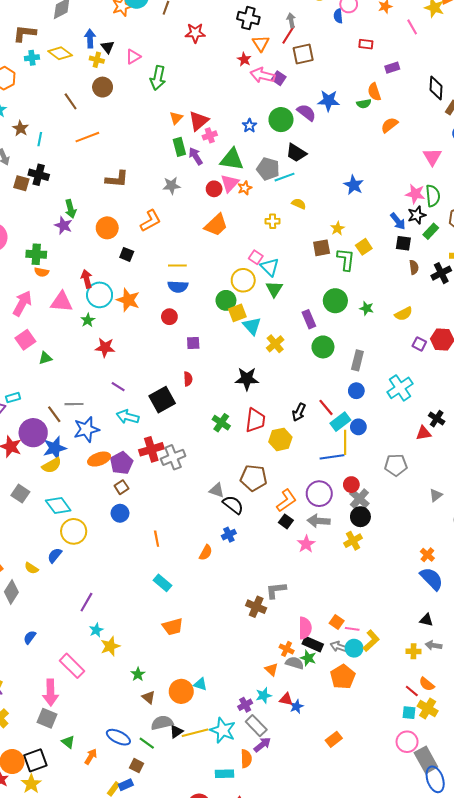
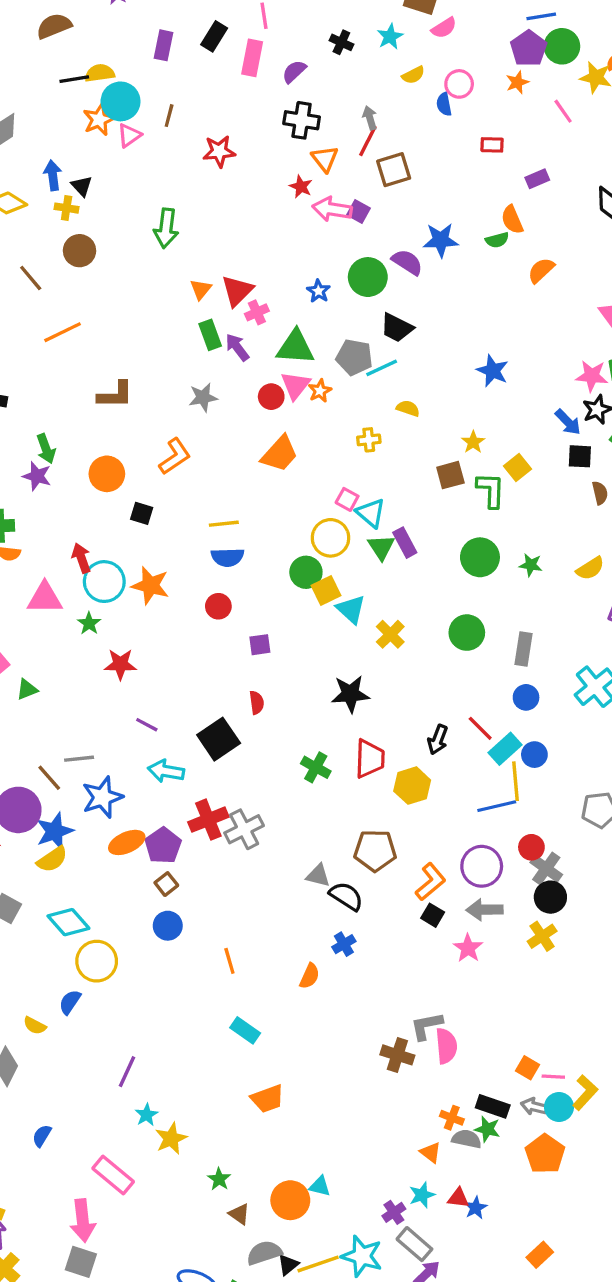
pink triangle: (133, 57) -> (129, 135), moved
purple rectangle: (309, 319) -> (405, 543), moved
pink semicircle: (305, 628) -> (446, 1046), moved

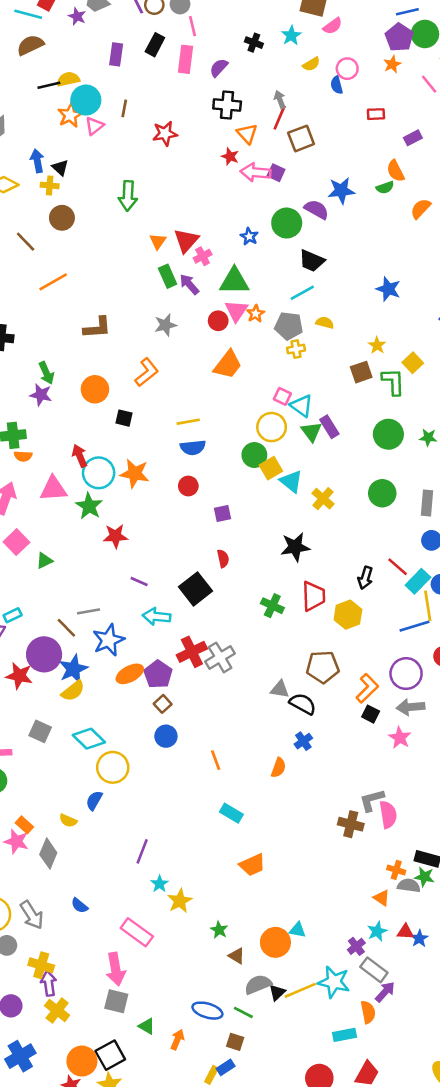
gray pentagon: (354, 357) -> (289, 326), moved
green star: (89, 623) -> (89, 506), size x1.5
blue semicircle: (42, 1136) -> (79, 906), turned -78

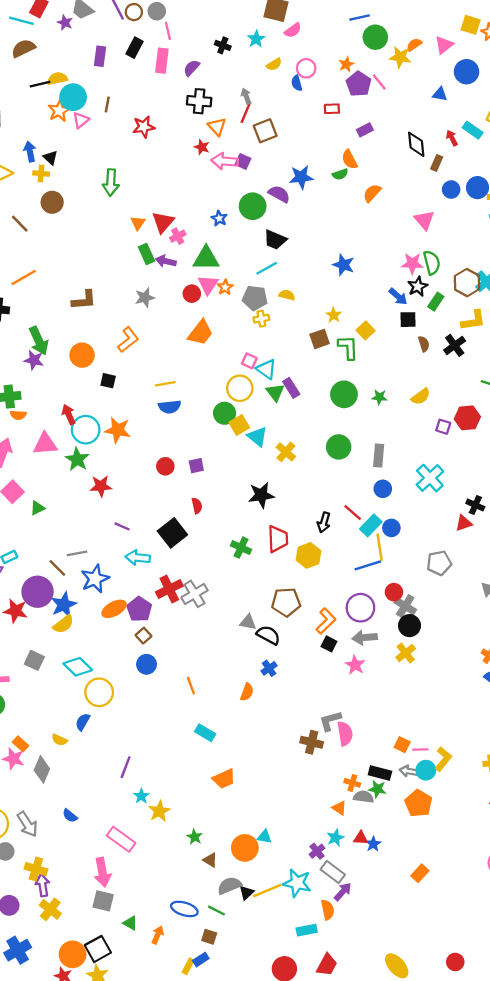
purple pentagon: (399, 37) -> (359, 84), moved
orange line: (53, 282) -> (24, 278), moved
purple arrow: (189, 284) -> (166, 261), turned -36
green arrow: (46, 373) -> (39, 341), size x1.4
red circle: (188, 486) -> (165, 466), moved

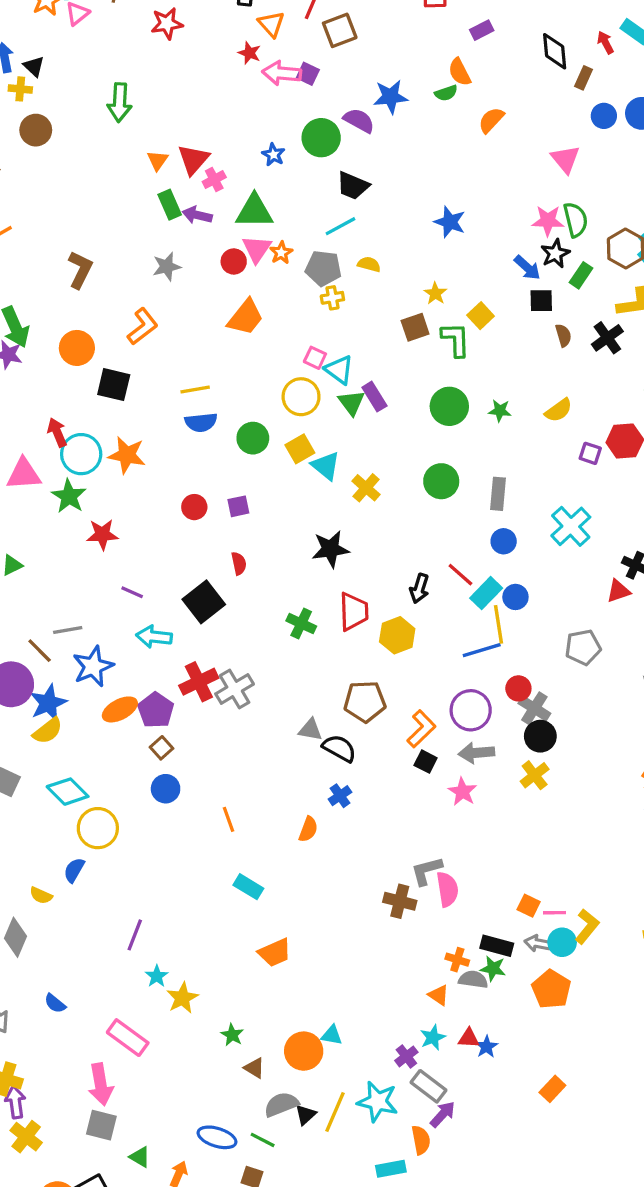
brown L-shape: (84, 300) -> (80, 270), turned -60
black square: (108, 381) -> (114, 385), size x1.5
green circle: (225, 413) -> (253, 438), moved
yellow line: (267, 891) -> (335, 1112), turned -44

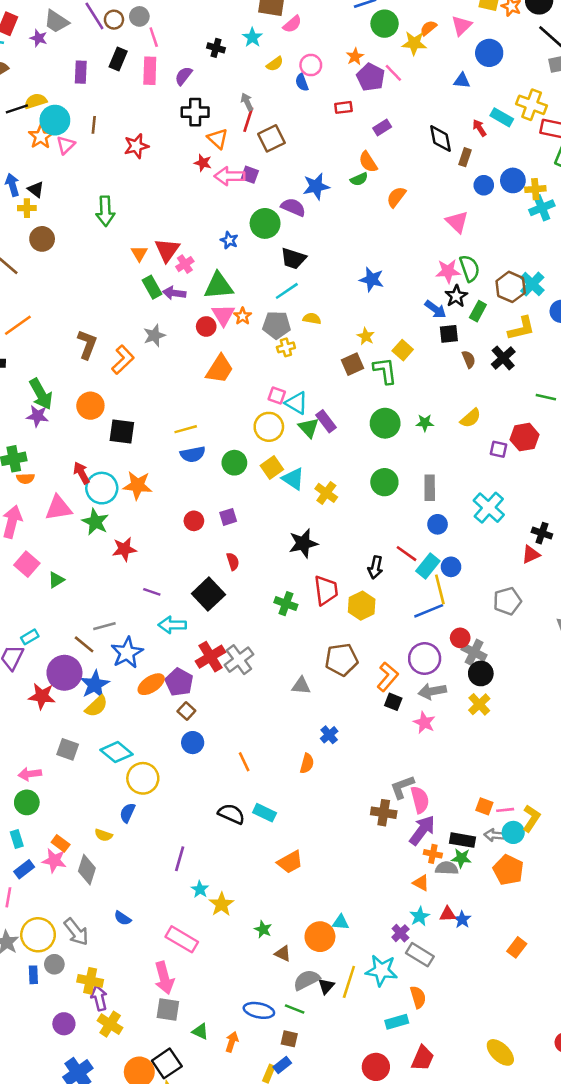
orange L-shape: (143, 326) -> (123, 360), moved
black semicircle: (339, 748) -> (231, 814), moved
purple arrow: (443, 1114) -> (422, 830), moved, size x1.4

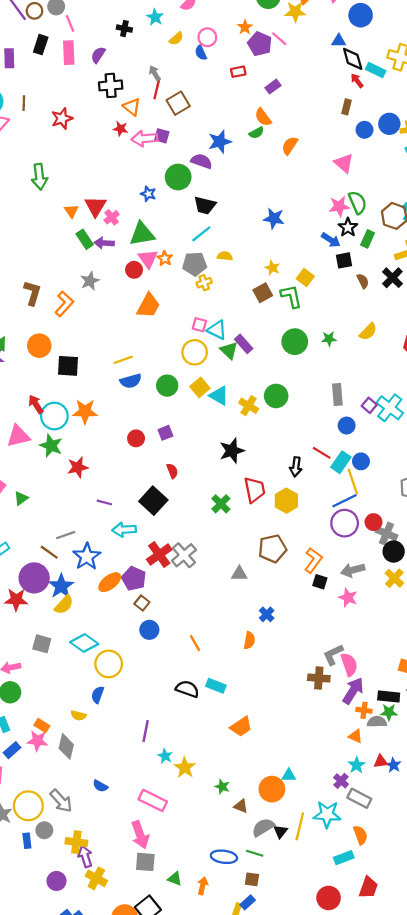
black diamond: (441, 139) -> (353, 59), moved
purple square: (499, 449) -> (369, 405), moved, turned 32
green circle: (384, 482) -> (276, 396), moved
green cross: (286, 604) -> (221, 504), turned 30
purple circle: (425, 658) -> (345, 523), moved

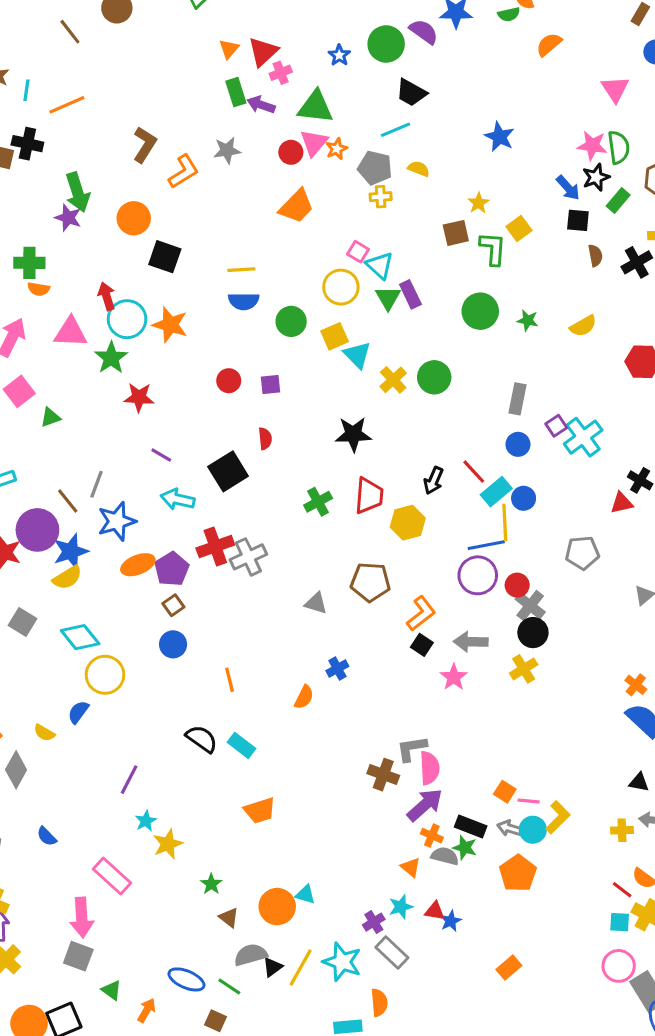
gray line: (66, 535) -> (97, 484), turned -66

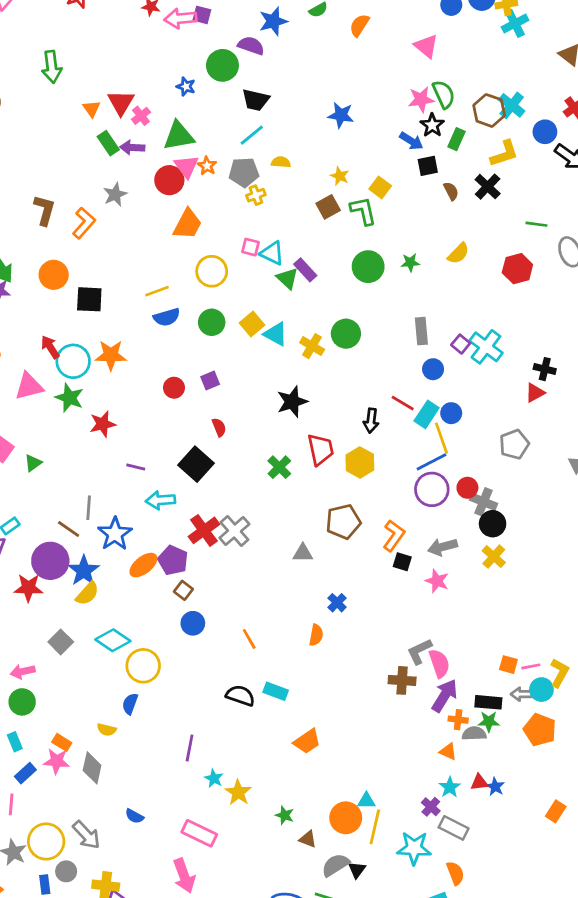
red circle: (291, 152) -> (169, 180), size x1.4
yellow circle: (341, 287) -> (212, 271), moved
gray square: (23, 622) -> (61, 642), turned 30
yellow line: (301, 967) -> (375, 827), moved

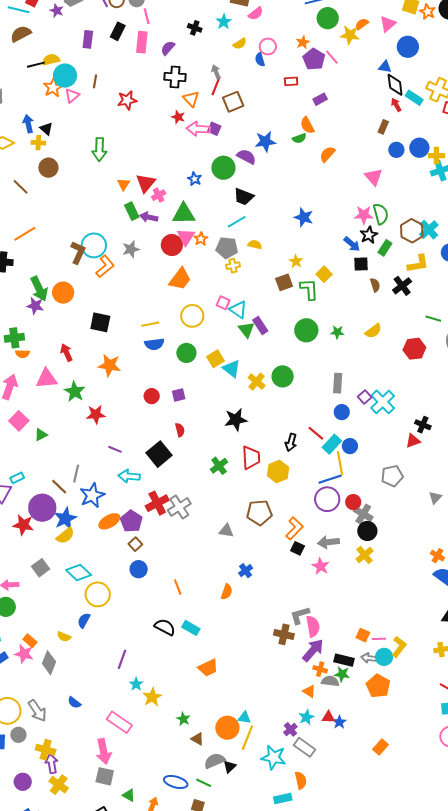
orange circle: (54, 275) -> (63, 293), moved
cyan circle: (73, 361) -> (94, 245), moved

